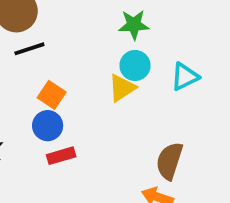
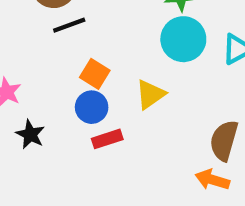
cyan circle: (135, 65) -> (183, 39), size x1.4
yellow triangle: (122, 88) -> (150, 94), moved

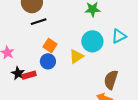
cyan circle: (183, 39) -> (92, 41), moved
red rectangle: (107, 139) -> (29, 75), moved

